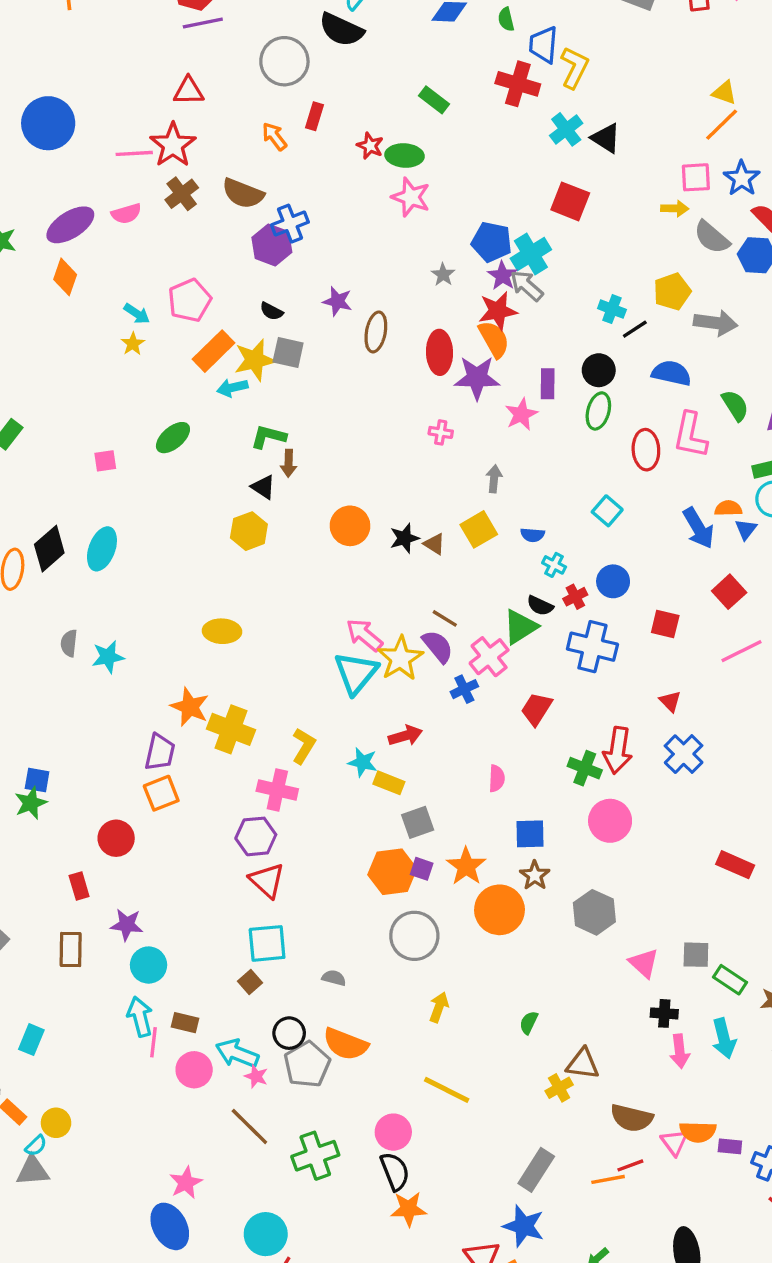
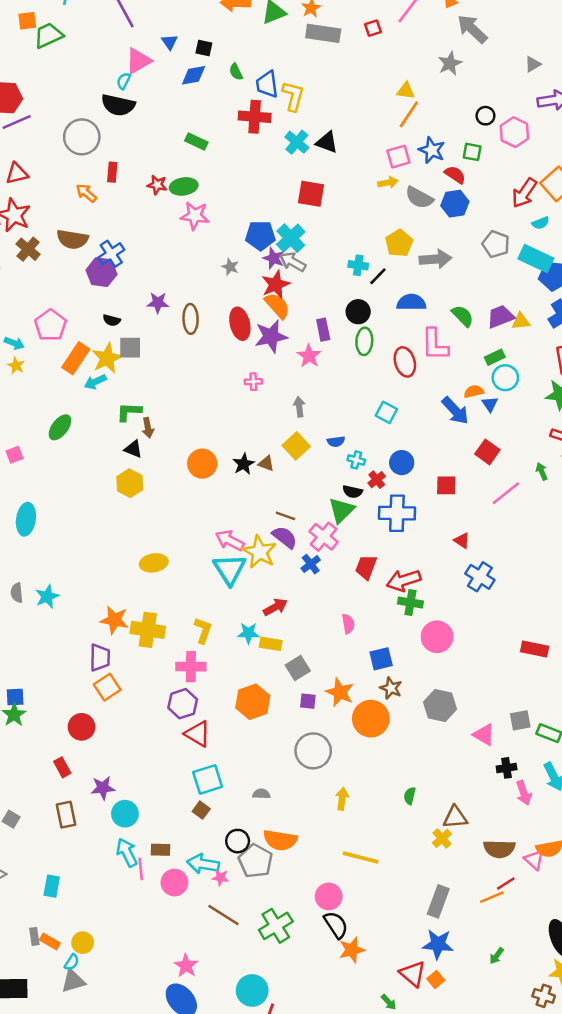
yellow ellipse: (222, 631) -> (154, 563), moved
red arrow: (618, 750) -> (404, 580), moved, turned 76
orange hexagon: (392, 872) -> (253, 702), moved

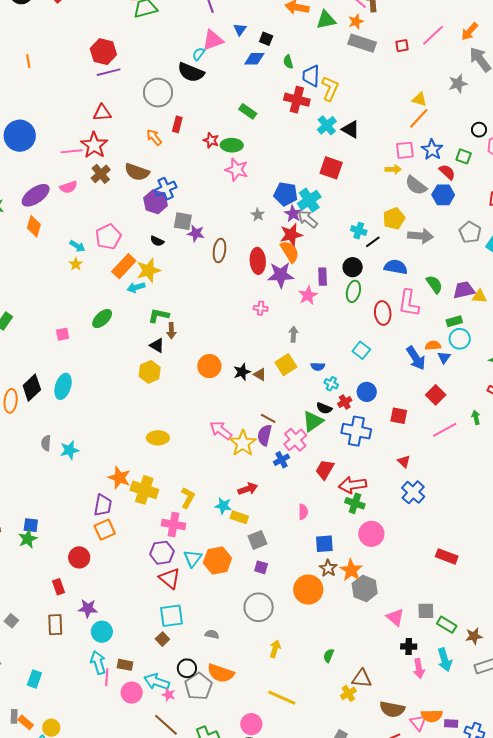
gray square: (130, 348) -> (183, 221), moved
purple semicircle: (285, 537) -> (265, 435), turned -125
cyan triangle: (230, 569) -> (193, 558), moved, size x0.7
orange star: (340, 692) -> (351, 570), moved

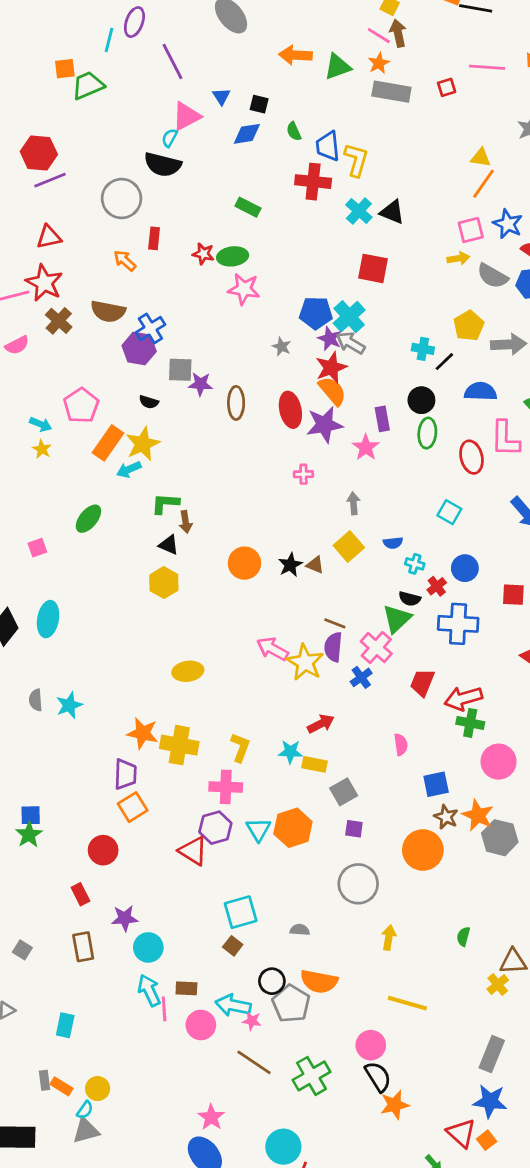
pink line: (433, 35) -> (487, 67), turned 55
red triangle: (170, 578) -> (193, 851), moved

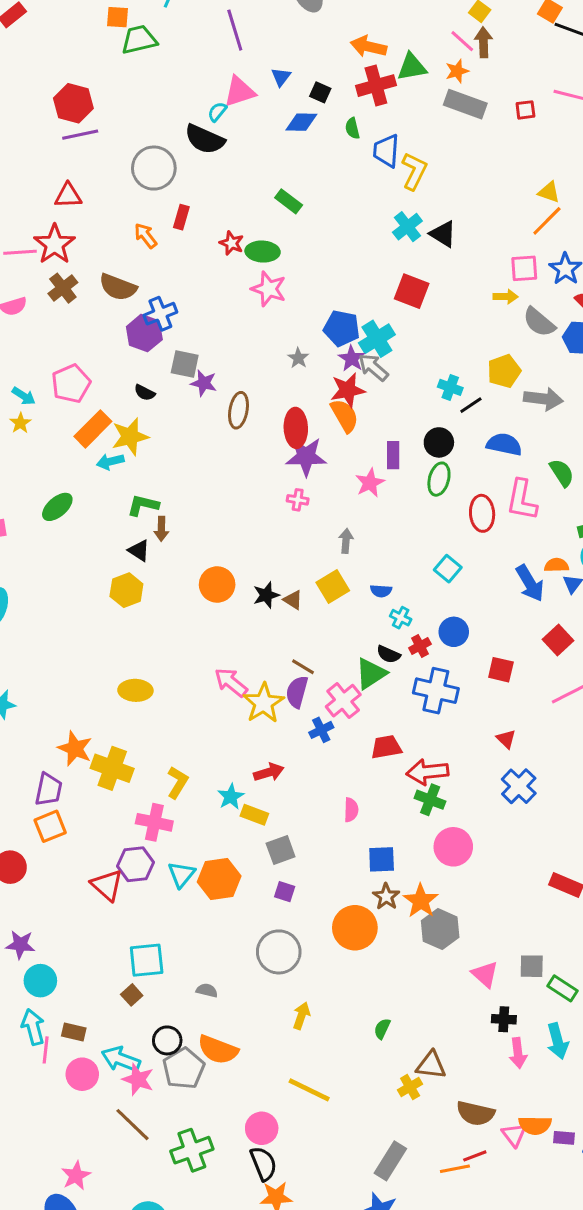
red cross: (313, 182) -> (376, 86), moved, turned -32
purple star: (324, 425) -> (306, 457), moved
red trapezoid: (422, 683) -> (386, 747), turned 48
cyan star: (290, 752) -> (231, 797), turned 30
pink star: (252, 1021) -> (138, 1080), size x1.5

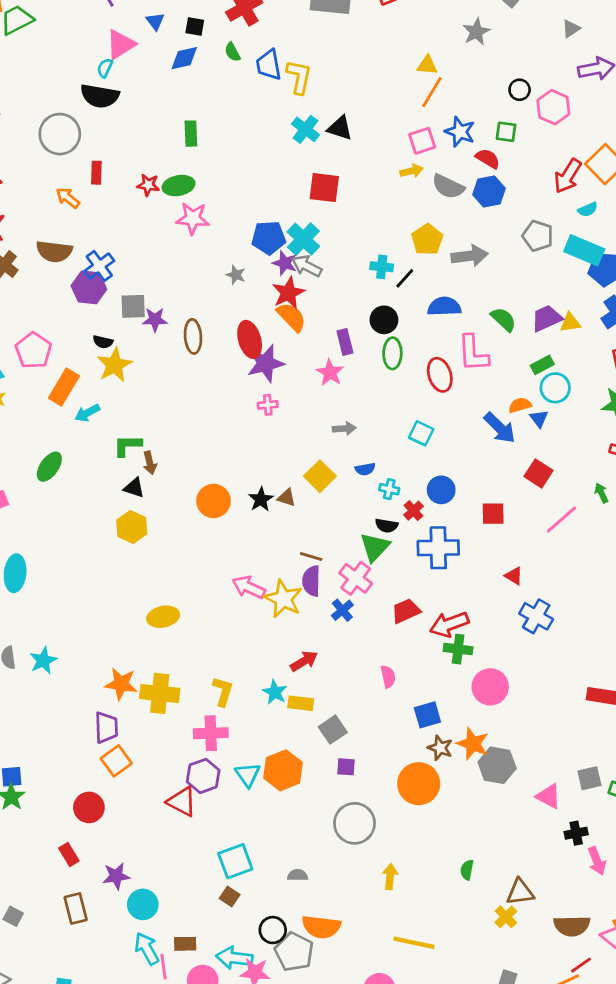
green rectangle: (289, 201) -> (191, 134), turned 65
yellow star: (130, 437) -> (114, 365), moved
gray arrow: (346, 541) -> (344, 428), moved, turned 95

